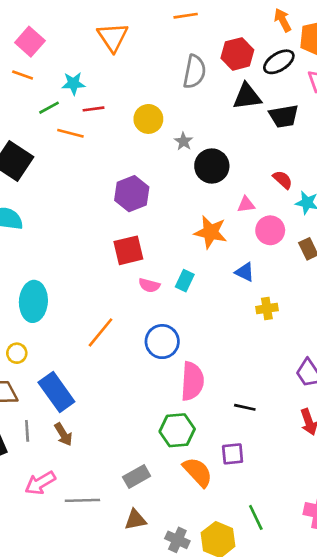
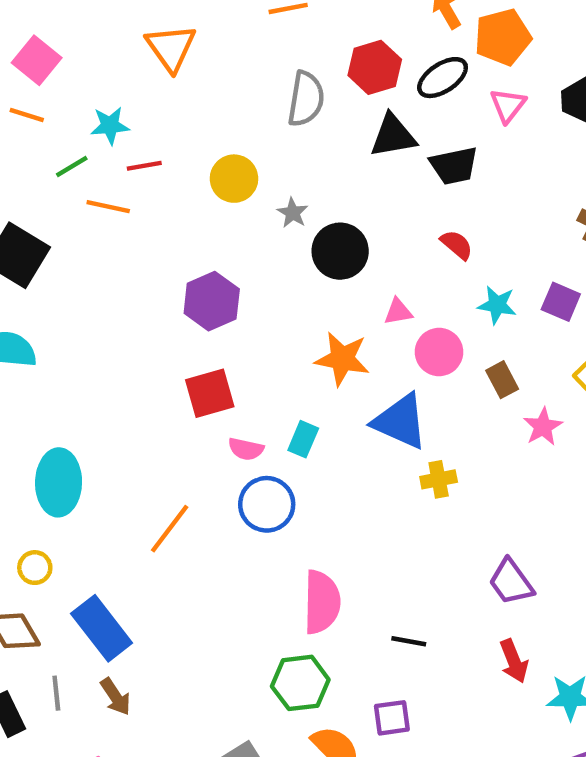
red semicircle: (283, 180) -> (457, 245), moved
blue triangle: (245, 272) -> (400, 421), size x1.8
blue circle: (162, 342) -> (267, 504), moved

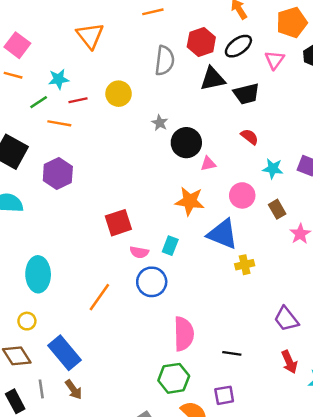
orange pentagon: (503, 37) -> (292, 22), moved
yellow circle: (234, 179) -> (119, 94), moved
purple hexagon: (212, 301) -> (58, 174), moved
pink triangle: (398, 312) -> (208, 164), moved

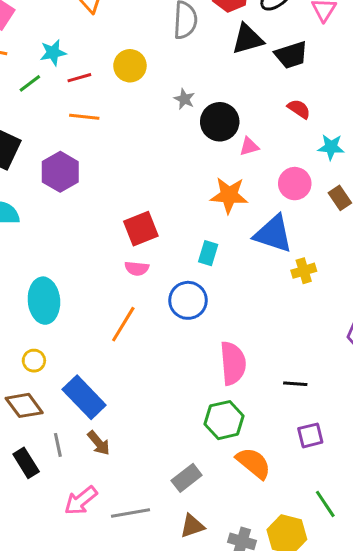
orange line: (59, 123) -> (84, 117), moved
pink semicircle: (139, 252) -> (137, 268), moved
purple square: (224, 395) -> (310, 435), moved

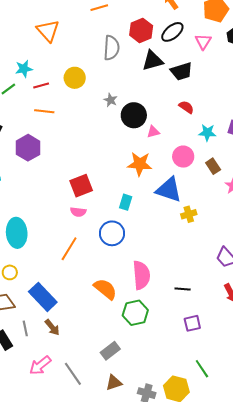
orange semicircle: (254, 463) -> (105, 289), moved
gray line: (130, 513) -> (73, 374), turned 65

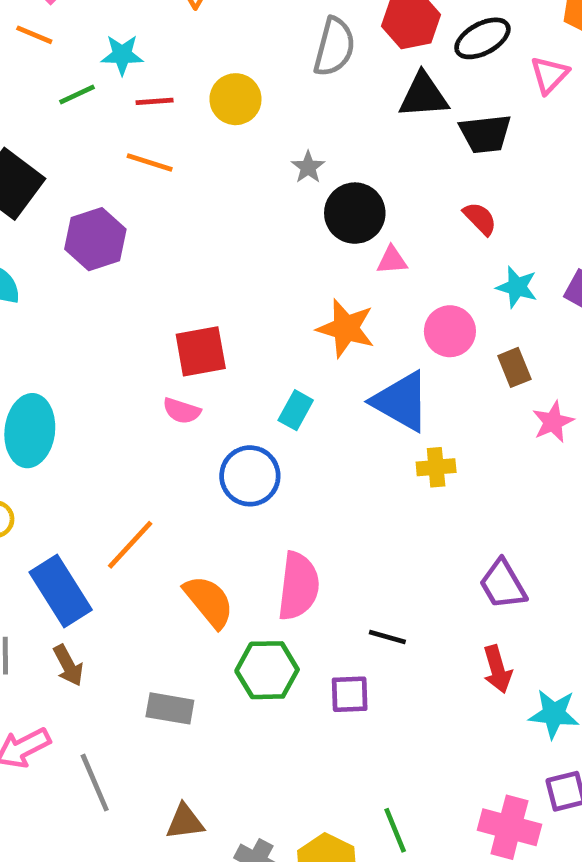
orange line: (69, 249) -> (130, 545), moved
purple square: (192, 323) -> (350, 694), moved
gray rectangle: (110, 351) -> (170, 708), moved, turned 36

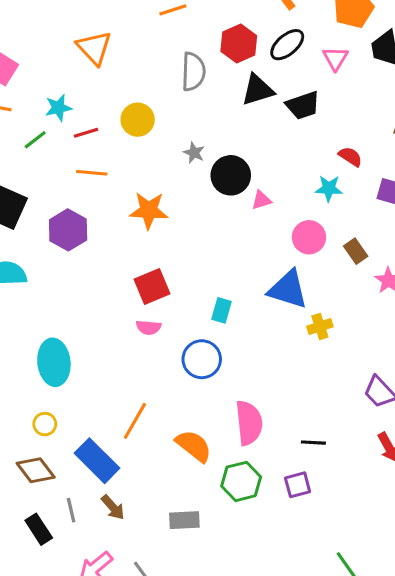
red semicircle: (480, 219) -> (350, 157), moved
cyan star: (517, 287) -> (329, 188), moved
orange star: (346, 328) -> (149, 210), moved

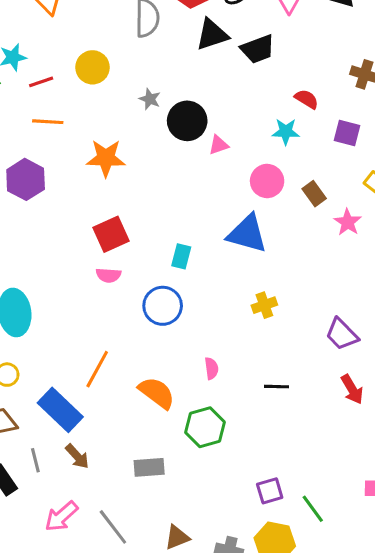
yellow cross: (320, 327) -> (264, 305), moved
pink semicircle: (249, 423) -> (211, 368), size x0.5
purple square: (298, 485) -> (270, 491), moved

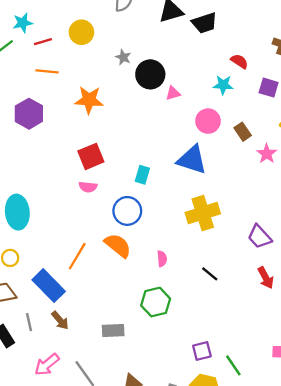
yellow cross: (264, 305) -> (203, 213), size x1.8
black line: (277, 387) -> (210, 274), turned 36
orange semicircle: (157, 393) -> (118, 245), moved

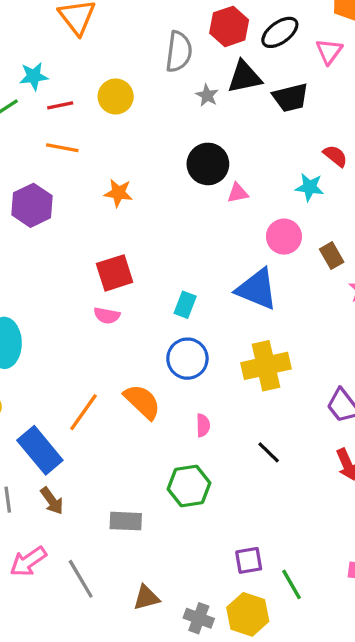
gray star: (123, 57) -> (207, 95), moved
orange star: (89, 100) -> (118, 193), size x0.7
blue circle: (127, 211) -> (187, 359), moved

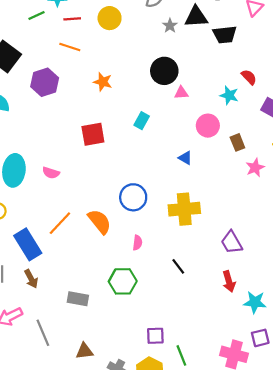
blue triangle: (257, 289) -> (185, 158), size x0.5
cyan rectangle: (185, 305) -> (142, 121), moved
pink semicircle: (107, 315) -> (51, 173), moved

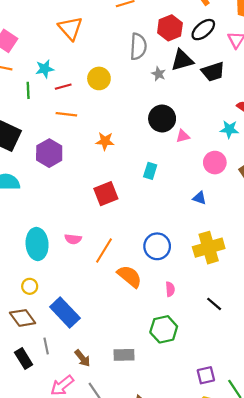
green line: (37, 16) -> (28, 90), turned -56
orange line: (60, 223) -> (104, 250), moved
brown arrow: (31, 279) -> (82, 358), moved

